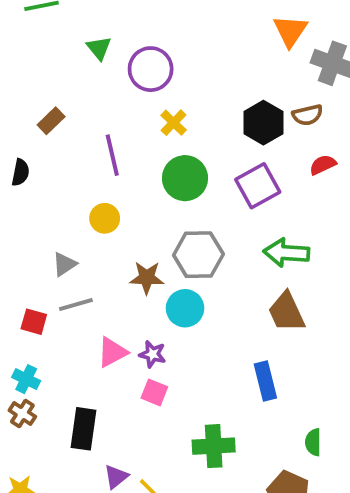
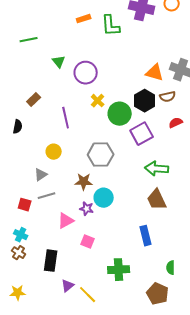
orange triangle: (290, 31) -> (155, 73), moved, turned -48
green circle: (185, 178) -> (120, 114), moved
yellow circle: (105, 218) -> (54, 152), moved
gray hexagon: (198, 255) -> (101, 155), moved
purple star: (152, 354) -> (87, 209), moved

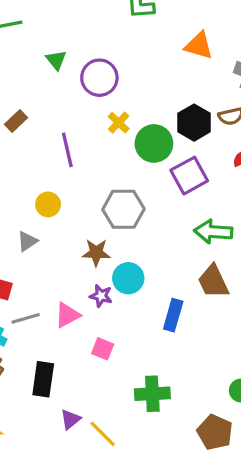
orange triangle: (155, 73) -> (199, 46), moved
gray line: (47, 196) -> (26, 318), moved
blue rectangle: (146, 236) -> (173, 315), moved, turned 30

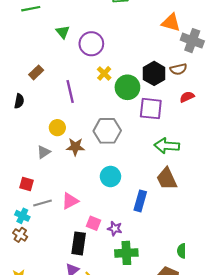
orange triangle: (199, 46) -> (171, 22), moved
purple square: (189, 176) -> (151, 109), turned 35
brown star: (96, 253) -> (75, 147), moved
purple star: (101, 296) -> (115, 229), moved
black rectangle: (43, 379) -> (79, 243), moved

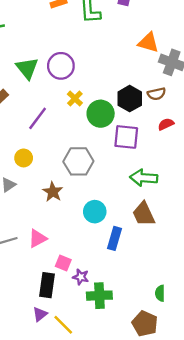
green triangle: (63, 32) -> (27, 68), moved, size x1.5
purple line: (70, 92) -> (38, 118), turned 50
brown star: (75, 147) -> (53, 192), moved, turned 30
cyan circle: (110, 177) -> (95, 212), moved
purple star: (115, 229) -> (81, 277), moved

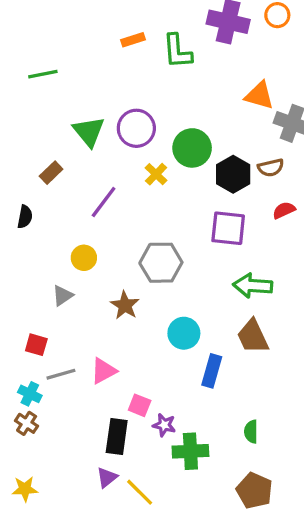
green circle: (101, 114) -> (192, 148), moved
green semicircle: (160, 293) -> (251, 432), moved

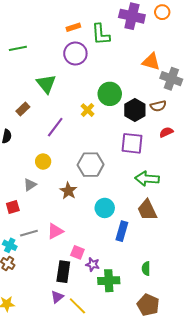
purple circle: (136, 128) -> (75, 54), moved
red square: (36, 345) -> (13, 207), moved, turned -32

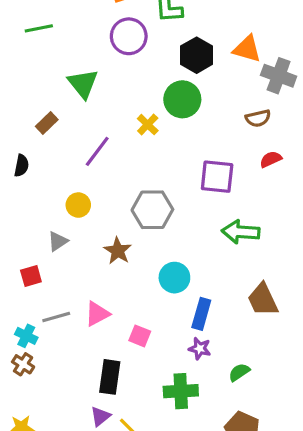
black hexagon: (135, 110) -> (197, 55), moved
brown trapezoid: (147, 210) -> (263, 300), moved
pink square: (77, 252) -> (140, 336), moved
purple star: (93, 264) -> (200, 349), moved
green semicircle: (146, 269) -> (239, 372), turned 56

